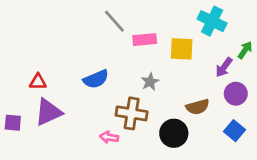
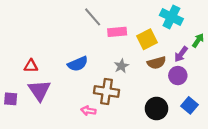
yellow square: (182, 49) -> (147, 39), turned -30
purple circle: (236, 94) -> (178, 76), moved
brown semicircle: (198, 107) -> (156, 63), moved
purple triangle: (48, 112) -> (39, 90), turned -40
black circle: (174, 133) -> (156, 109), moved

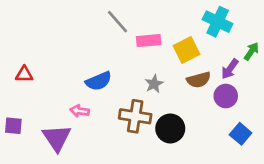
red triangle: (31, 66) -> (24, 74), moved
purple triangle: (39, 90) -> (57, 138), moved
black circle: (156, 109) -> (170, 128), moved
pink arrow: (88, 111) -> (80, 111), moved

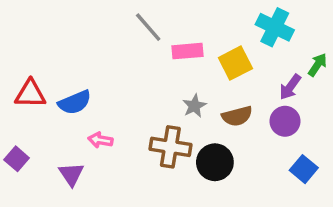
red triangle: (24, 74) -> (30, 94), size x1.4
brown semicircle: (199, 80) -> (237, 116), moved
blue semicircle: (99, 81) -> (75, 102), moved
purple square: (13, 126) -> (17, 159), turned 36
purple triangle: (57, 138) -> (71, 174), size x0.7

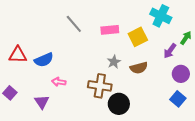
gray line: (148, 27) -> (74, 24), moved
purple circle: (285, 121) -> (181, 74), moved
black circle: (215, 162) -> (119, 104), moved

